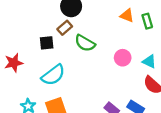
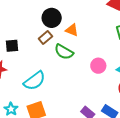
orange triangle: (127, 16) -> (72, 30), moved
black square: (47, 43) -> (12, 46), moved

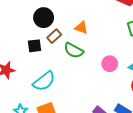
black circle: (52, 18) -> (44, 18), moved
black square: (12, 46) -> (34, 46), moved

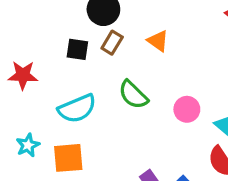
brown rectangle: (54, 36) -> (112, 43), turned -32
green semicircle: (74, 50) -> (133, 95), moved

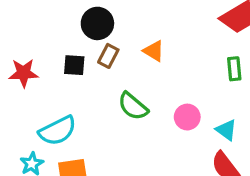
red star: (23, 75) -> (24, 73), moved
cyan semicircle: (77, 109) -> (58, 131), moved

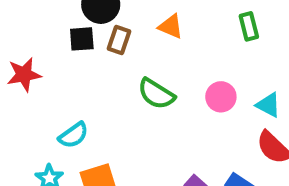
black square: (74, 65) -> (82, 39), moved
green rectangle: (234, 69) -> (249, 26), moved
cyan semicircle: (58, 131) -> (73, 135), size x0.7

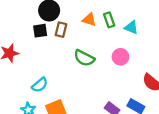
green rectangle: (249, 26) -> (109, 20), moved
cyan triangle: (268, 105) -> (131, 27), moved

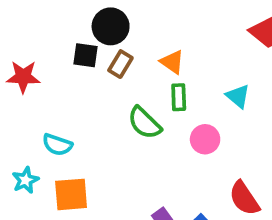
green rectangle: (109, 20) -> (179, 97), moved
cyan semicircle: (40, 85) -> (57, 145), turned 42

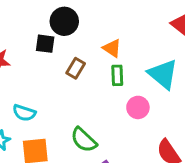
brown rectangle: (120, 64) -> (76, 68), moved
cyan triangle: (238, 96) -> (163, 74), size x1.6
green semicircle: (144, 123) -> (84, 140), moved

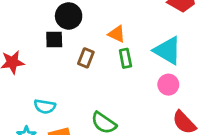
pink circle: (138, 107) -> (168, 85), moved

